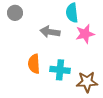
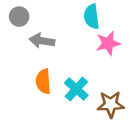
gray arrow: (50, 32) -> (42, 41), moved
cyan cross: (60, 70) -> (76, 89), turned 36

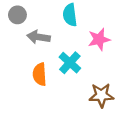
cyan semicircle: (92, 17) -> (70, 15), moved
cyan cross: (76, 89) -> (70, 63), moved

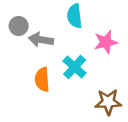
gray circle: (17, 15) -> (19, 26), moved

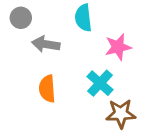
gray circle: (19, 26) -> (21, 18), moved
cyan cross: (75, 67) -> (100, 83), moved

